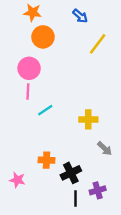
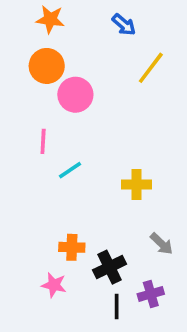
orange circle: (43, 37) -> (47, 66), moved
pink circle: (29, 68) -> (75, 95), moved
gray arrow: (105, 149) -> (162, 244), moved
pink star: (17, 180) -> (54, 285), moved

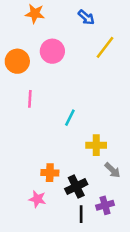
orange circle: (47, 66) -> (17, 61), moved
pink circle: (75, 95) -> (52, 51), moved
cyan line: (70, 170) -> (70, 118), moved, turned -30
yellow cross: (136, 184) -> (96, 145), moved

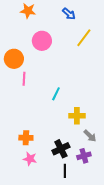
orange circle: (17, 61) -> (14, 59), moved
orange cross: (50, 173) -> (26, 138), moved
purple cross: (105, 205) -> (84, 156), moved

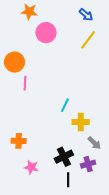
blue arrow: (69, 14) -> (86, 15), moved
pink circle: (42, 41) -> (46, 33), moved
cyan line: (56, 94) -> (65, 105), moved
orange cross: (26, 138) -> (19, 141), moved

